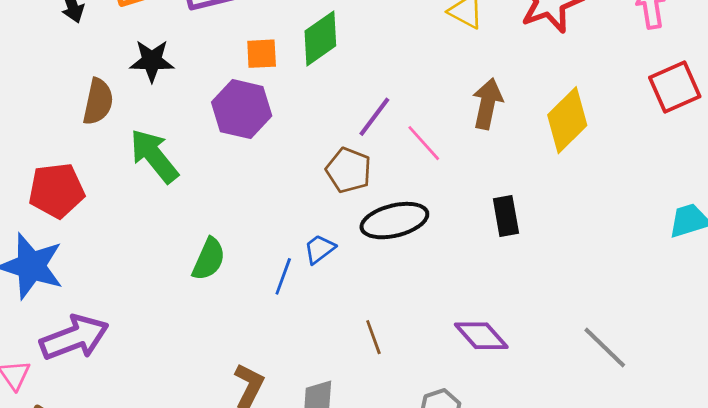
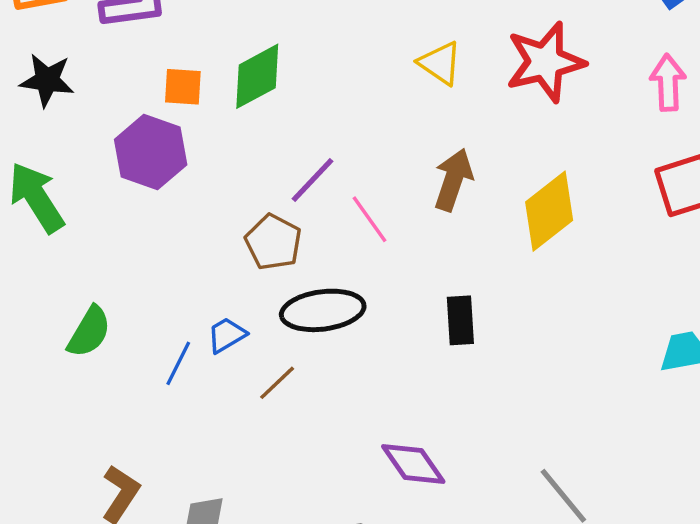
brown line: (373, 337) -> (277, 383), moved, turned 60

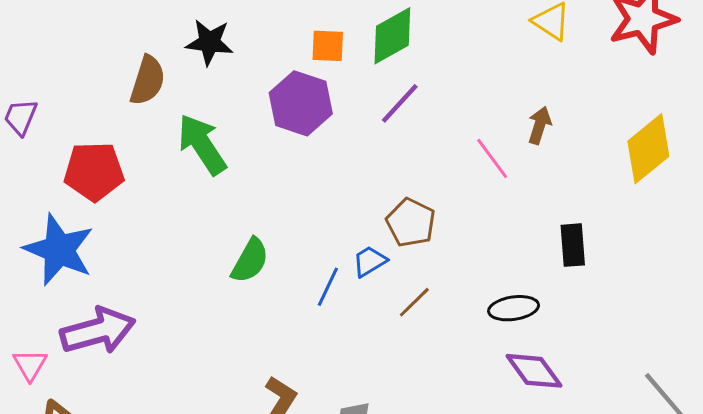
purple line: (313, 180) -> (400, 103), moved
brown arrow: (453, 180) -> (540, 125), moved, size x0.7
brown pentagon: (273, 242) -> (411, 223), moved
black ellipse: (323, 310) -> (514, 308), moved, size x0.7

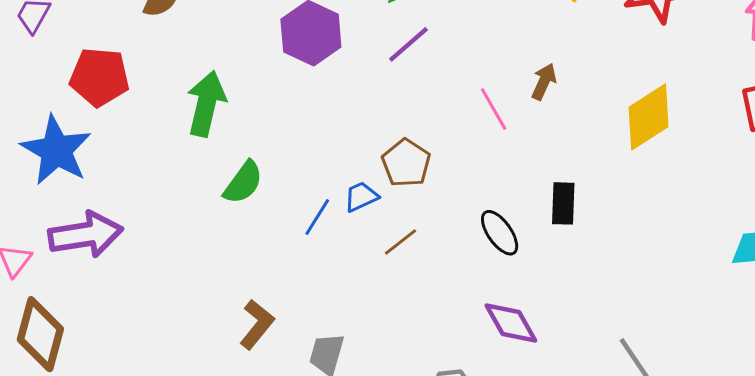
green arrow: (202, 145) -> (206, 104), moved, turned 40
black ellipse: (514, 308) -> (500, 233), moved, turned 57

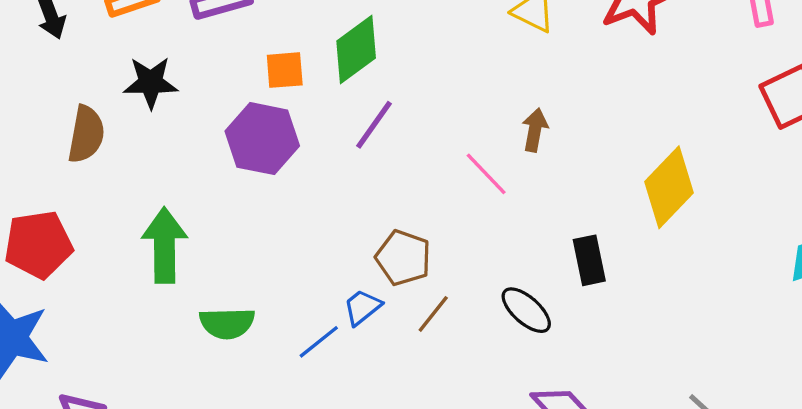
yellow diamond: (649, 117) -> (669, 187), moved
green semicircle: (243, 183) -> (227, 323), turned 66
blue line: (317, 217) -> (319, 342), turned 33
brown line: (401, 242) -> (433, 314), moved

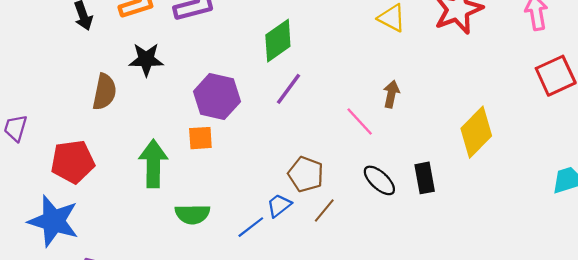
orange square: (285, 70) -> (200, 138), moved
black ellipse: (526, 310) -> (379, 180), moved

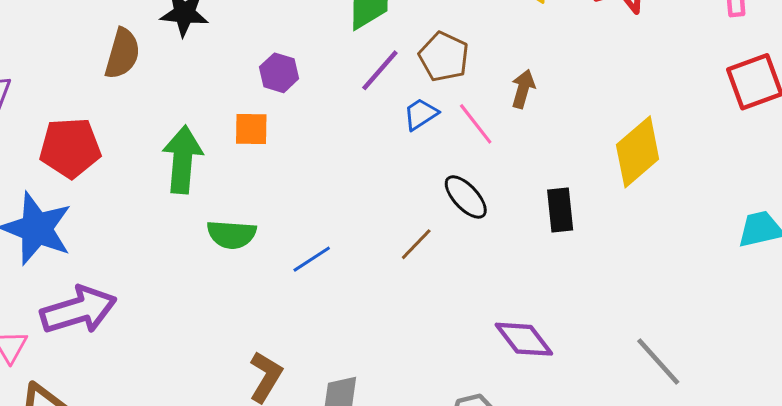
purple hexagon: (217, 97) -> (279, 73), size x0.6
brown pentagon: (306, 174) -> (444, 57), moved
black ellipse: (379, 180) -> (466, 197), moved
blue trapezoid: (279, 205) -> (421, 114), moved

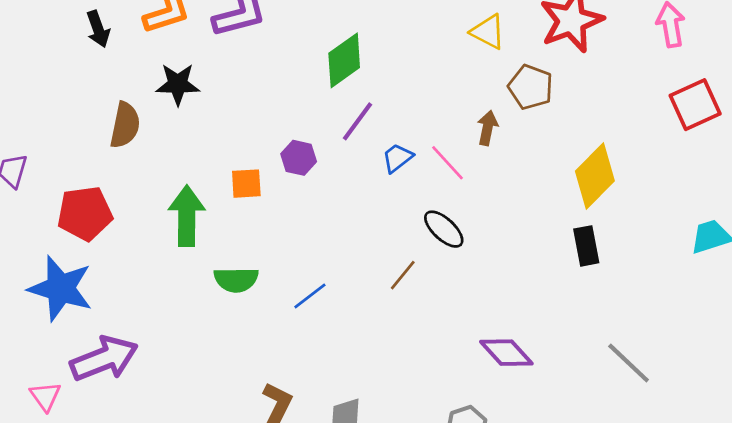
brown pentagon: (444, 57) -> (531, 87), moved
purple hexagon: (279, 73) -> (299, 158), moved
black rectangle: (560, 210) -> (586, 246), moved

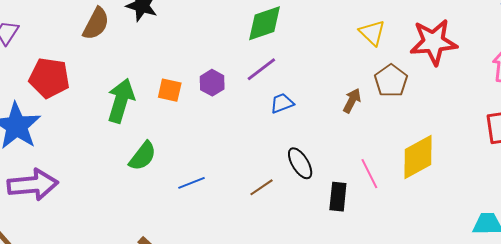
pink line: (447, 163) -> (369, 174), moved
black rectangle: (586, 246) -> (338, 197), moved
green semicircle: (236, 280) -> (143, 156), turned -68

